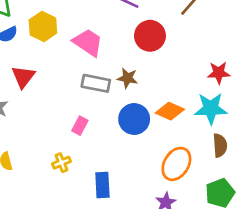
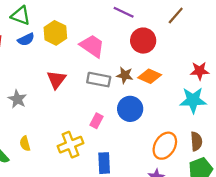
red triangle: (23, 77) -> (56, 80), moved
orange diamond: (170, 111) -> (150, 76), moved
pink rectangle: (80, 126) -> (97, 121), moved
brown semicircle: (220, 145) -> (196, 141), moved
yellow cross: (61, 163) -> (70, 145), size x1.6

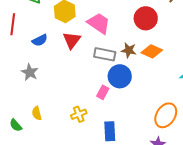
blue semicircle: (26, 39) -> (40, 40), moved
red triangle: (56, 80) -> (72, 40), moved
blue circle: (130, 109) -> (120, 76), moved
yellow cross: (70, 145) -> (79, 114), size x0.7

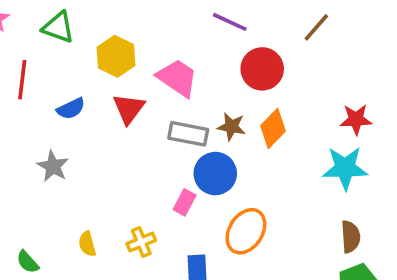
orange diamond: (152, 51) -> (273, 128), turned -70
yellow semicircle: (37, 113) -> (87, 244), moved
orange ellipse: (166, 115) -> (246, 231), moved

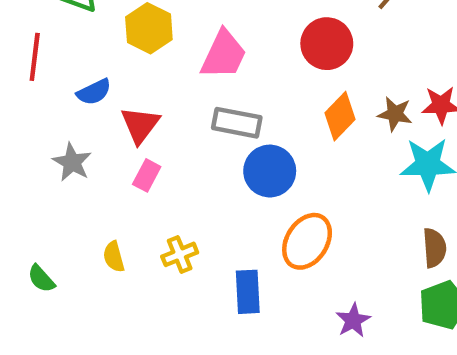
pink trapezoid: (177, 78) -> (224, 55), turned 81
red triangle: (129, 109) -> (140, 125), moved
brown star: (231, 127) -> (395, 114), moved
pink rectangle: (185, 202) -> (147, 175), moved

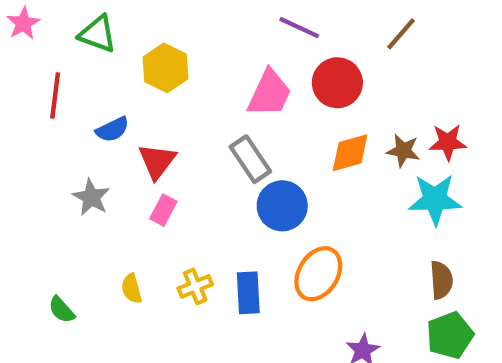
pink trapezoid: (224, 55) -> (269, 93), moved
orange diamond: (340, 116) -> (350, 153), turned 30
gray rectangle: (237, 123) -> (250, 159), turned 45
blue rectangle: (248, 292) -> (248, 293), moved

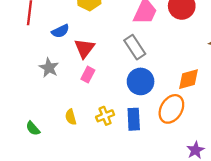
orange diamond: (350, 153) -> (189, 79), moved
blue circle: (282, 206) -> (141, 81), moved

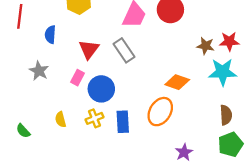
blue semicircle: (60, 31) -> (50, 35), turned 120
red triangle: (84, 48) -> (89, 49), moved
orange diamond: (189, 79) -> (177, 82), turned 35
blue circle: (141, 81) -> (101, 89), moved

